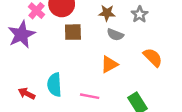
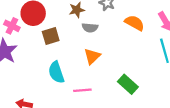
orange semicircle: (153, 57) -> (135, 23), moved
cyan semicircle: (54, 85) -> (56, 72), moved

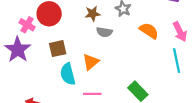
brown square: (51, 36) -> (58, 49), moved
orange triangle: (92, 56) -> (91, 62), moved

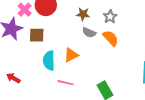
orange semicircle: (149, 31) -> (111, 38), moved
brown square: (58, 49) -> (37, 35), moved

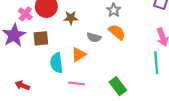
brown star: (83, 14) -> (71, 18), moved
gray semicircle: (89, 33) -> (94, 37), moved

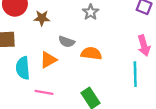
orange semicircle: (117, 32) -> (91, 53), moved, turned -36

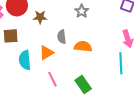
gray semicircle: (67, 42) -> (62, 37), turned 64
pink line: (44, 92) -> (52, 79), moved, turned 56

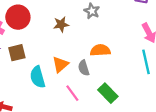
brown star: (40, 17) -> (61, 24), moved
gray semicircle: (62, 37) -> (84, 68), moved

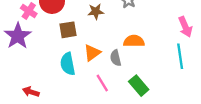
brown square: (17, 53) -> (68, 30), moved

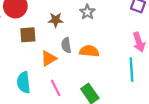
gray semicircle: (116, 58) -> (66, 45), moved
cyan semicircle: (68, 64) -> (24, 82), moved

